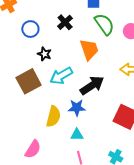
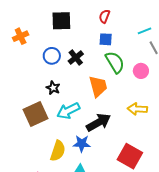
blue circle: (30, 29) -> (52, 56), moved

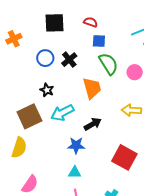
red semicircle: (104, 16) -> (91, 22), moved, turned 88
black arrow: (98, 122) -> (93, 124), size x0.7
yellow semicircle: (58, 151) -> (19, 148), moved

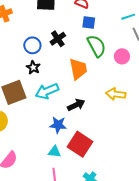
blue circle: (45, 58) -> (32, 45), moved
red square: (124, 157) -> (80, 144), moved

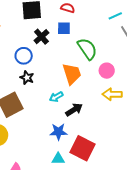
blue square: (89, 22) -> (64, 28), moved
black cross: (58, 39) -> (41, 37), moved
pink circle: (122, 56) -> (107, 71), moved
cyan arrow: (47, 91) -> (56, 97), moved, size x0.6

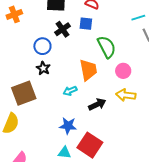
black arrow: (74, 110) -> (97, 104), moved

